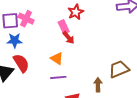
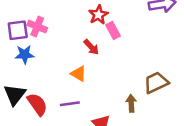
pink rectangle: (64, 27) -> (113, 30), moved
red semicircle: (21, 63) -> (37, 104), moved
purple line: (58, 77) -> (70, 104), moved

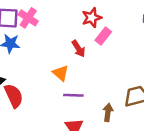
pink rectangle: (113, 30) -> (103, 36), turned 56
purple line: (70, 104) -> (73, 95), moved

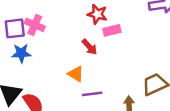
red star: (92, 18) -> (97, 14), turned -30
pink rectangle: (103, 36) -> (112, 30), turned 48

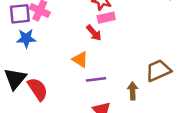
pink rectangle: (112, 30) -> (106, 18), moved

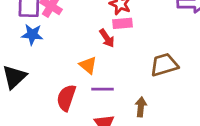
brown trapezoid: (158, 70) -> (164, 65), moved
red semicircle: (38, 89) -> (66, 98), moved, turned -135

